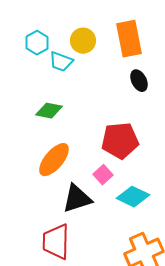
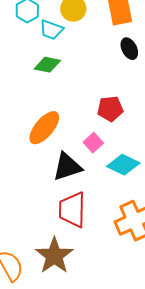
green diamond: (49, 111) -> (47, 65), moved
red pentagon: (120, 141) -> (110, 109), size x0.7
red trapezoid: (56, 242) -> (72, 210), moved

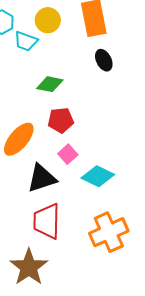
green diamond: (47, 65) -> (50, 84), moved
red pentagon: (110, 109) -> (61, 120), moved

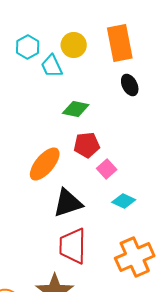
cyan trapezoid: (26, 41) -> (52, 66), turned 45
pink square: (68, 154) -> (107, 169), moved
cyan diamond: (98, 176) -> (124, 201), size x0.7

